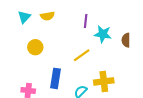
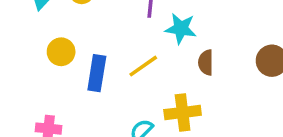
brown semicircle: (126, 40) -> (206, 62), moved
blue rectangle: (55, 78) -> (97, 73), moved

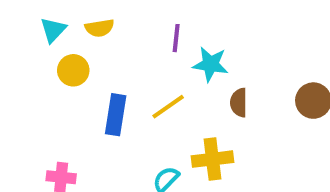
yellow circle: (61, 52) -> (73, 70), moved

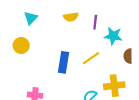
yellow semicircle: (99, 28) -> (71, 17), moved
yellow circle: (73, 70) -> (21, 45), moved

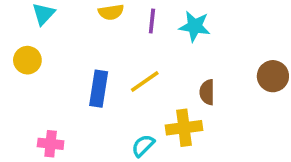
cyan star: (113, 36) -> (195, 26), moved
brown semicircle: (128, 56) -> (207, 92), moved

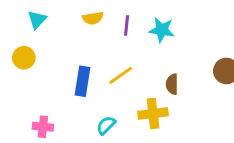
cyan semicircle: (143, 146) -> (106, 125), moved

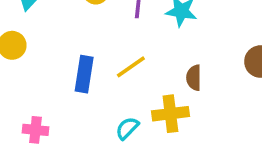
cyan semicircle: (106, 125) -> (127, 128), moved

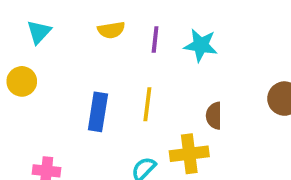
yellow line: (131, 67) -> (147, 104), turned -48

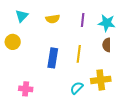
yellow semicircle: (111, 30) -> (53, 19), moved
brown semicircle: (214, 116) -> (107, 45), moved

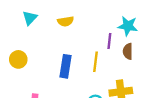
purple line: (83, 20) -> (109, 41), moved
yellow circle: (13, 42) -> (18, 59), moved

